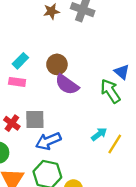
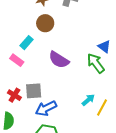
cyan rectangle: (20, 61) -> (26, 43), moved
brown circle: (57, 64) -> (45, 23), moved
pink rectangle: (17, 82) -> (17, 60), turned 32

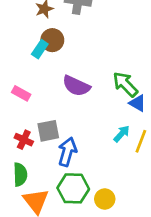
cyan rectangle: (26, 43) -> (40, 49), moved
blue triangle: (104, 47) -> (138, 103), moved
blue arrow: (46, 108) -> (67, 152), turned 140

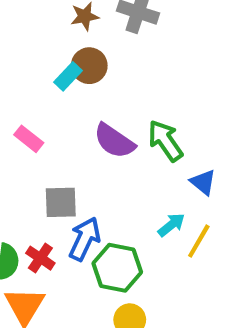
green arrow: (125, 84) -> (165, 141), moved
red cross: (24, 140) -> (40, 258), moved
green hexagon: (73, 188) -> (117, 268), moved

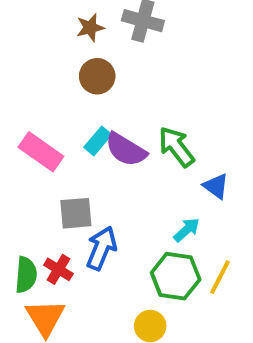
cyan rectangle: (68, 76) -> (98, 141), moved
pink rectangle: (29, 139) -> (41, 152), size x1.5
yellow line: (199, 241) -> (220, 277), moved
green hexagon: (117, 268) -> (176, 276), moved

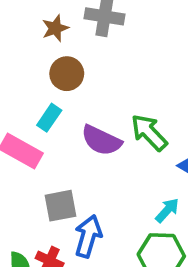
cyan rectangle: (98, 141) -> (49, 118), moved

